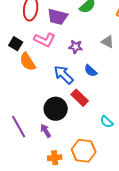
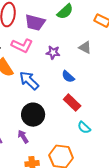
blue arrow: (64, 75) -> (29, 81), moved
red rectangle: (80, 98) -> (72, 103), moved

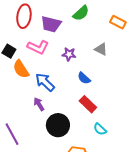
black circle: (33, 115) -> (58, 125), moved
purple arrow: (23, 137) -> (39, 104), moved

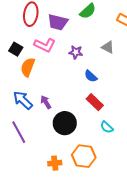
orange semicircle: (21, 69) -> (28, 67), turned 54
blue arrow: (45, 82) -> (23, 100), moved

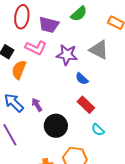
gray triangle: (108, 47) -> (99, 50), size x1.5
purple star: (76, 52) -> (67, 55), size x1.5

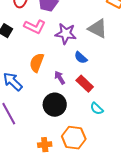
orange semicircle: (19, 70) -> (37, 63), moved
purple arrow: (37, 105) -> (60, 78), moved

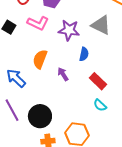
blue semicircle: (81, 58) -> (84, 54), turned -120
red rectangle: (85, 84) -> (98, 81), moved
black circle: (55, 105) -> (40, 116), moved

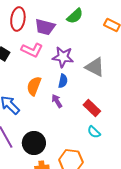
gray triangle: (101, 25) -> (95, 67), moved
blue semicircle: (84, 54) -> (63, 81), moved

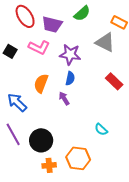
red ellipse: (18, 19) -> (25, 16), turned -40
gray triangle: (95, 67) -> (105, 42), moved
red rectangle: (92, 108) -> (114, 81), moved

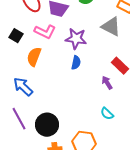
orange semicircle: (41, 83) -> (34, 57), moved
purple arrow: (64, 98) -> (107, 83), moved

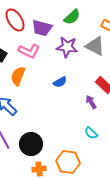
purple star: (76, 39) -> (67, 47), moved
blue semicircle: (76, 63) -> (60, 82), turned 48

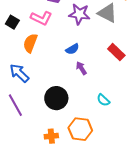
purple arrow: (91, 102) -> (81, 68), moved
black circle: (31, 144) -> (56, 98), moved

